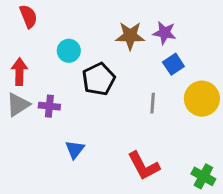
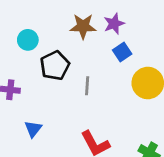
purple star: (165, 33) -> (114, 24), turned -30
gray line: (153, 103) -> (87, 86), moved

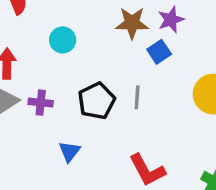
blue square: (122, 52) -> (159, 52), moved
black pentagon: (55, 65) -> (96, 101), moved

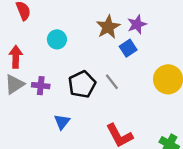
brown star: (132, 23) -> (108, 27), turned -30
gray line: (137, 97) -> (112, 82), turned -42

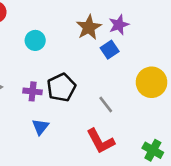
gray line: (112, 82) -> (106, 104), moved
purple cross: (41, 86) -> (33, 91), moved

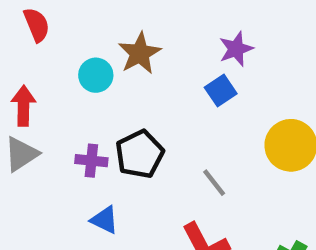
brown star: (89, 27) -> (140, 53), moved
blue triangle: (40, 127) -> (105, 220), turned -42

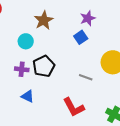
cyan circle: (96, 75) -> (26, 41), moved
gray line: (214, 183) -> (86, 77), moved, turned -32

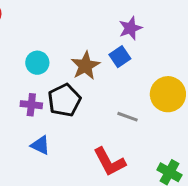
brown star: (44, 20) -> (85, 66), moved

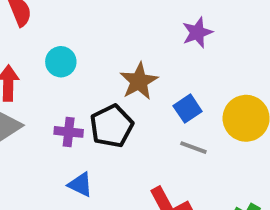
blue square: (120, 57) -> (188, 109), moved
cyan circle: (37, 63) -> (61, 62), moved

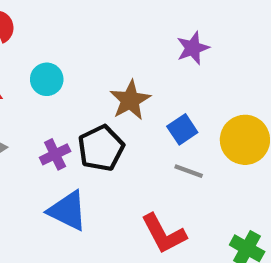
purple cross: (69, 132) -> (55, 154), turned -32
blue triangle: (80, 185) -> (68, 211), size x1.5

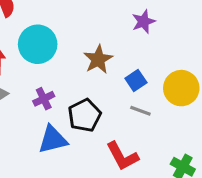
cyan circle: (47, 79) -> (38, 44), size x1.6
black pentagon: (101, 148) -> (85, 115), moved
blue triangle: (68, 211) -> (53, 140), turned -40

